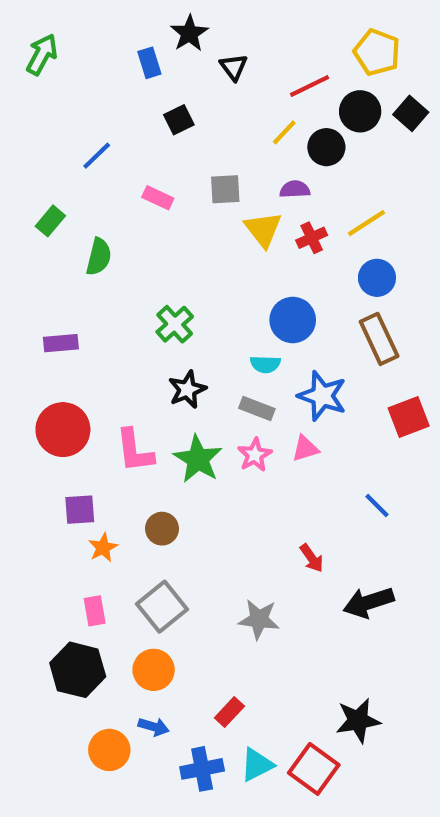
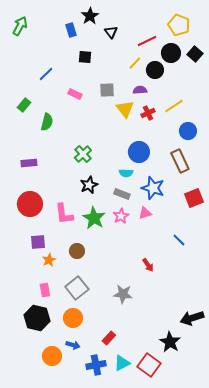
black square: (179, 120) -> (85, 57), turned 32
blue circle: (377, 278) -> (188, 131), moved
black arrow: (369, 602) -> (192, 318), moved
black star: (358, 720) -> (170, 342), turned -30

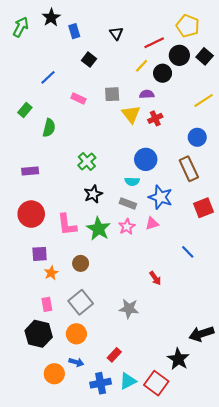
black star: (90, 16) -> (51, 17), moved
black square: (85, 57) -> (89, 60), turned 32
yellow line: (174, 106) -> (204, 101), moved

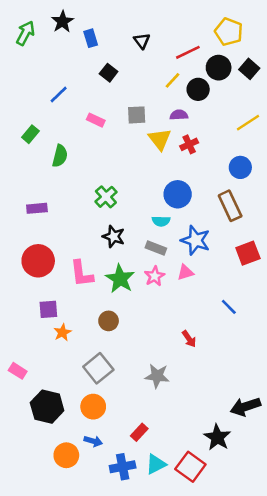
black star: (93, 194) -> (114, 236), turned -30
brown circle: (81, 263) -> (109, 321), moved
pink rectangle: (47, 304) -> (18, 371), moved, turned -48

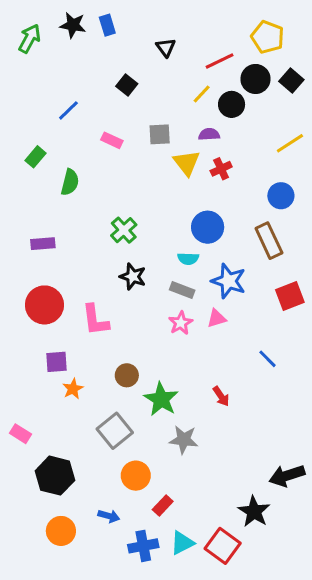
black star: (62, 22) -> (73, 25), turned -30
blue rectangle: (91, 38) -> (107, 25), moved
green star: (120, 279) -> (161, 399), moved
orange circle: (93, 407) -> (136, 476), moved
orange circle: (66, 455) -> (61, 531), moved

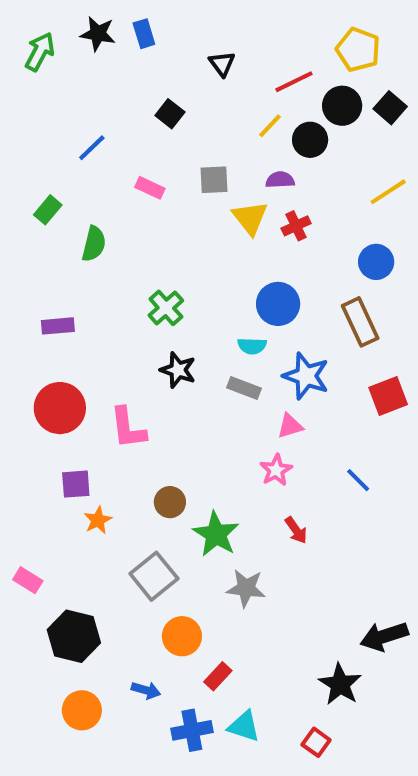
pink star: (181, 323) -> (276, 470), moved
cyan triangle: (182, 543) -> (244, 726), turned 45
red square: (223, 546) -> (316, 742), moved, size x0.6

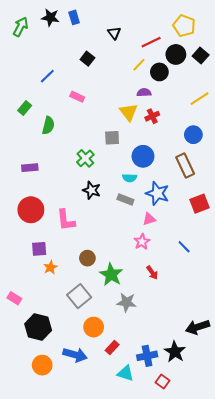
gray square: (214, 180) -> (112, 138), moved
blue arrow: (146, 690) -> (75, 355), size x1.6
blue cross: (192, 730) -> (147, 356), moved

